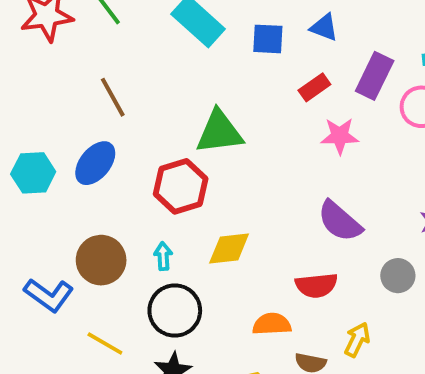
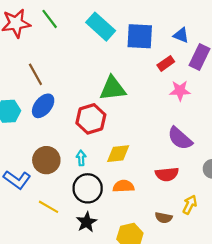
blue triangle: (324, 27) -> (181, 35), moved
blue square: (268, 39) -> (140, 36), size x1.5
brown line: (113, 97) -> (35, 74), moved
orange semicircle: (272, 324) -> (123, 186), moved

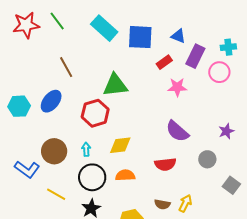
brown line: (35, 74) -> (66, 67), moved
yellow arrow: (190, 205) -> (185, 203), moved

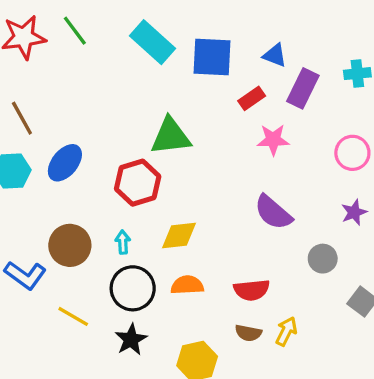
brown line: (66, 67) -> (22, 118), moved
pink circle: (219, 72) -> (352, 153), moved
red semicircle: (165, 164) -> (252, 290), moved

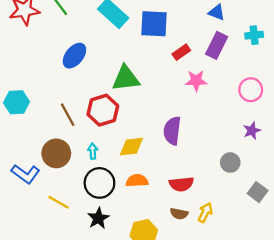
blue triangle: (275, 55) -> (217, 12), moved
brown line: (22, 118) -> (68, 115), moved
blue ellipse: (65, 163) -> (74, 56), moved
purple semicircle: (273, 212) -> (172, 131), moved, turned 56

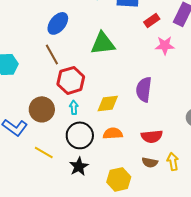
red hexagon: (103, 110) -> (71, 80), moved
brown line: (68, 115) -> (52, 54), moved
yellow arrow: (205, 213) -> (173, 161), turned -36

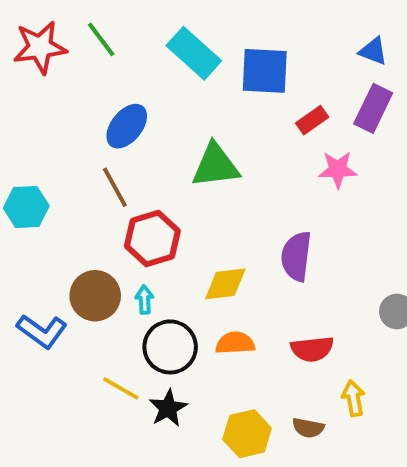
cyan arrow: (74, 107) -> (144, 300), moved
yellow line: (44, 152) -> (121, 388), moved
brown semicircle: (150, 162) -> (308, 428), moved

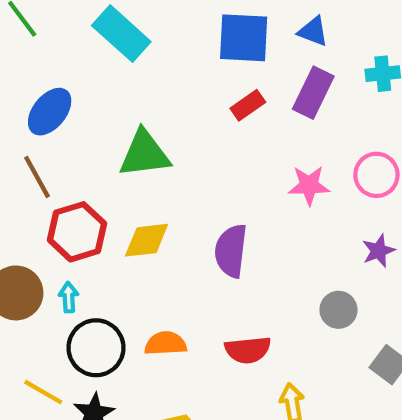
blue square: (265, 71) -> (244, 38), moved
pink star: (338, 170) -> (309, 185), moved
yellow diamond: (225, 284) -> (147, 240), moved

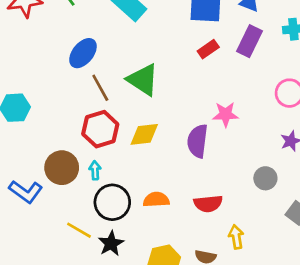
green triangle: (144, 154) -> (143, 80), turned 40
brown line: (37, 177) -> (100, 88), moved
pink star: (309, 185) -> (225, 114), moved

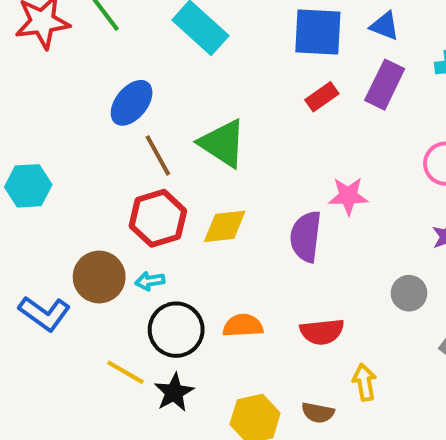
cyan arrow: (95, 170) -> (150, 281), turned -96

